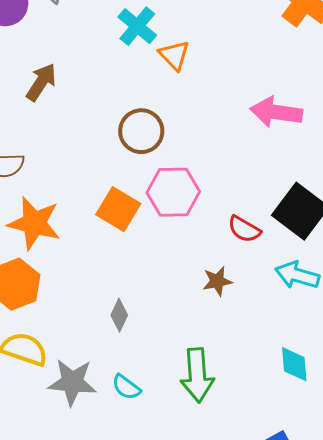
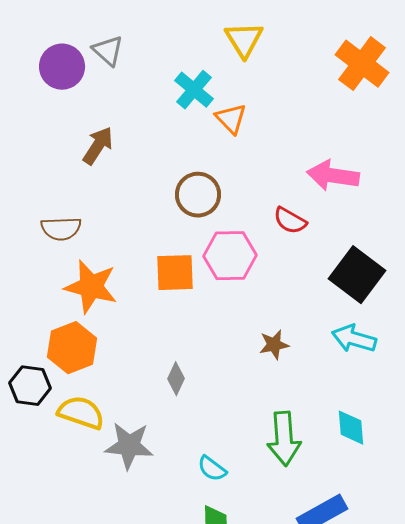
orange square: (118, 209) -> (175, 273), turned -33
red semicircle: (244, 229) -> (290, 221), moved
green arrow: (197, 375) -> (284, 439), moved
cyan semicircle: (126, 387) -> (212, 469), moved

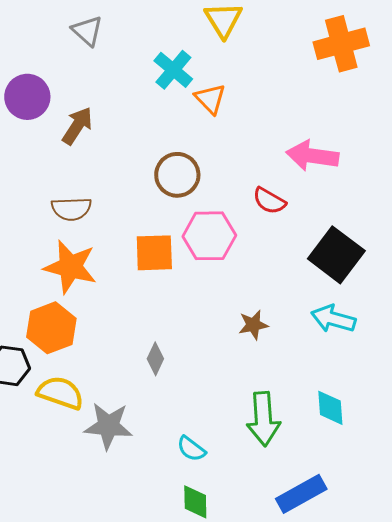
orange cross: (362, 64) -> (341, 44), turned 38
purple circle: (62, 67) -> (27, 97), moved
brown semicircle: (61, 229) -> (71, 209), moved

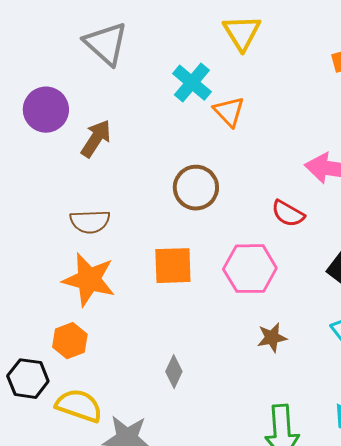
gray triangle: (87, 31) -> (106, 44), size x1.4
pink hexagon: (209, 236) -> (250, 269), moved
orange hexagon: (51, 328) -> (70, 341), size x0.7

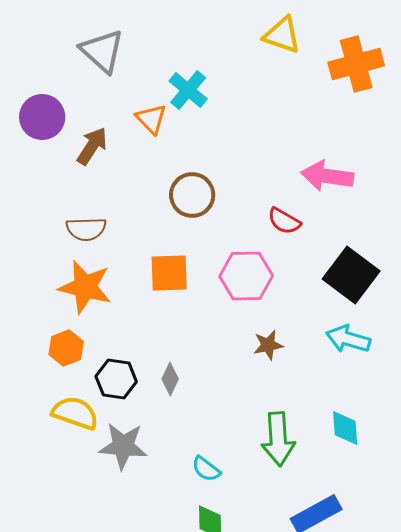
yellow triangle: (242, 33) -> (282, 35), moved, turned -39
orange triangle: (229, 112) -> (151, 119), moved
black hexagon: (28, 379) -> (116, 379), moved

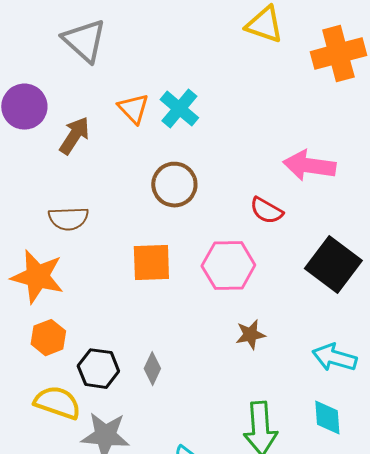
cyan cross: (188, 90) -> (179, 109), moved
orange star: (85, 287) -> (37, 277), moved
cyan arrow: (348, 339) -> (334, 358), moved

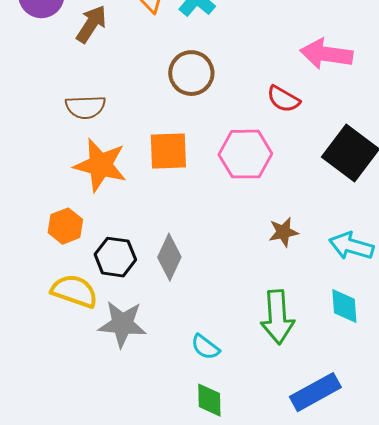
orange star: (37, 277) -> (100, 165), moved
brown star: (250, 335) -> (283, 232), moved
gray diamond: (152, 369) -> (169, 257), size x1.4

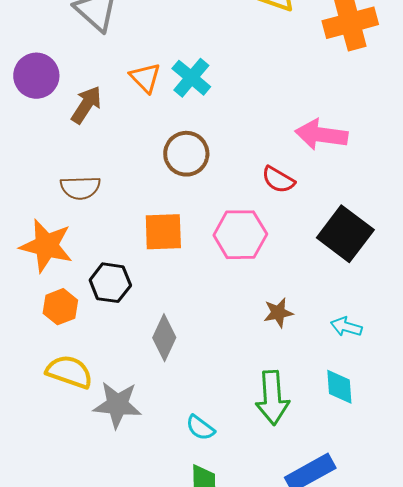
orange star: (100, 165) -> (46, 246), moved
cyan arrow: (351, 246) -> (346, 327), size x0.7
black hexagon: (115, 257) -> (110, 283), moved

